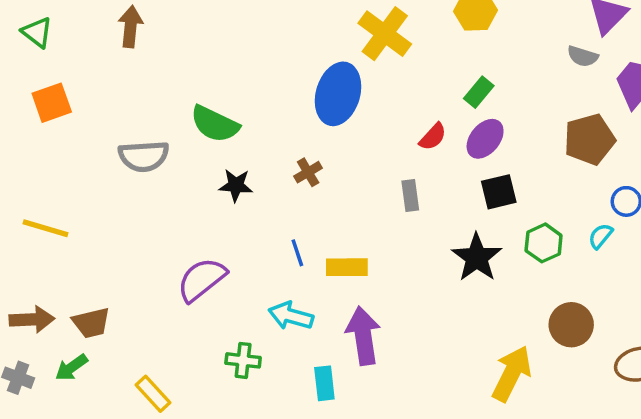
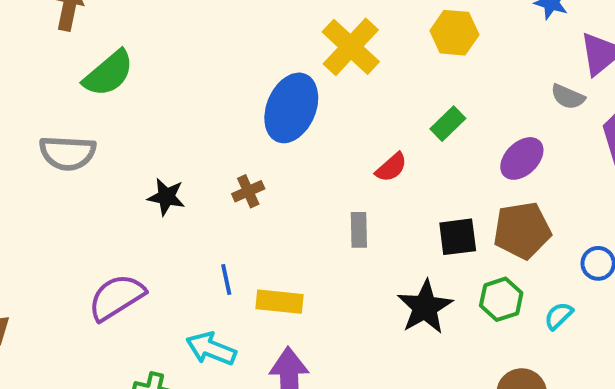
green semicircle: (215, 124) -> (108, 73), moved, turned -72
purple ellipse: (485, 139) -> (522, 158), moved
brown pentagon: (589, 139) -> (522, 230), moved
cyan semicircle: (601, 236) -> (559, 316), moved

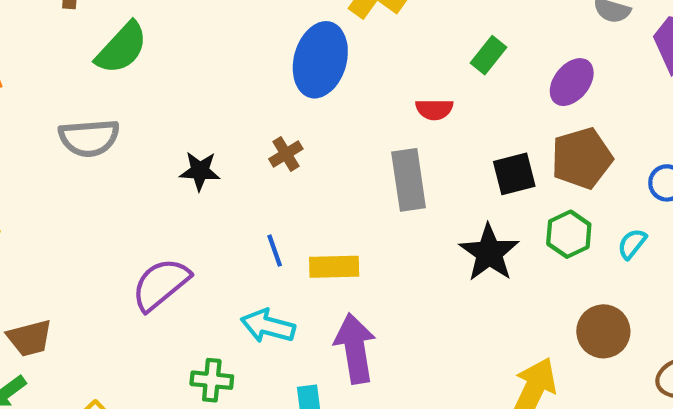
red semicircle: (391, 167) -> (434, 109), turned 48
gray rectangle: (359, 230) -> (409, 180), size x1.6

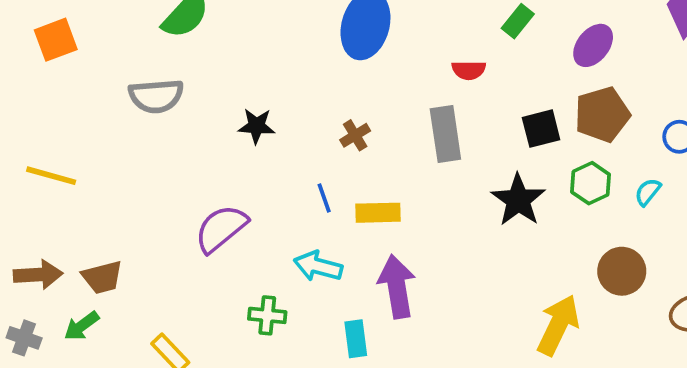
brown cross: (286, 154) -> (355, 135), moved

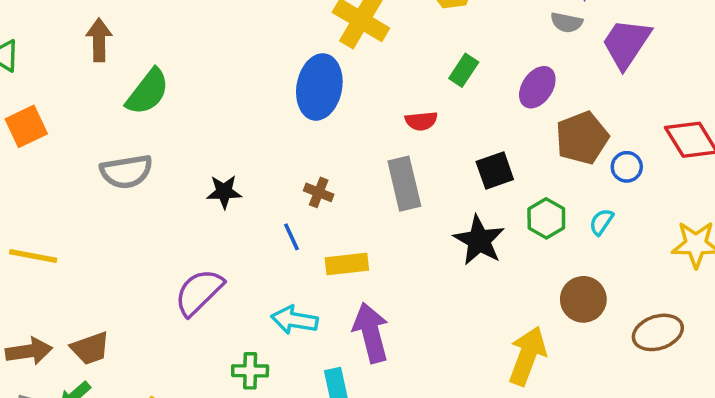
brown pentagon: (602, 114) -> (582, 138), moved
brown cross: (355, 135) -> (319, 192), turned -32
blue line: (324, 198) -> (291, 237), moved

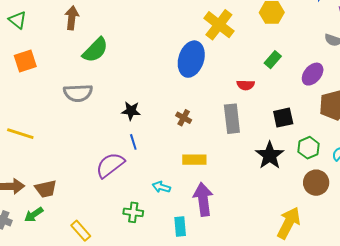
blue line: (291, 237) -> (133, 142), moved
brown circle: (583, 299) -> (316, 183), moved
cyan arrow: (294, 320) -> (161, 187), size x0.7

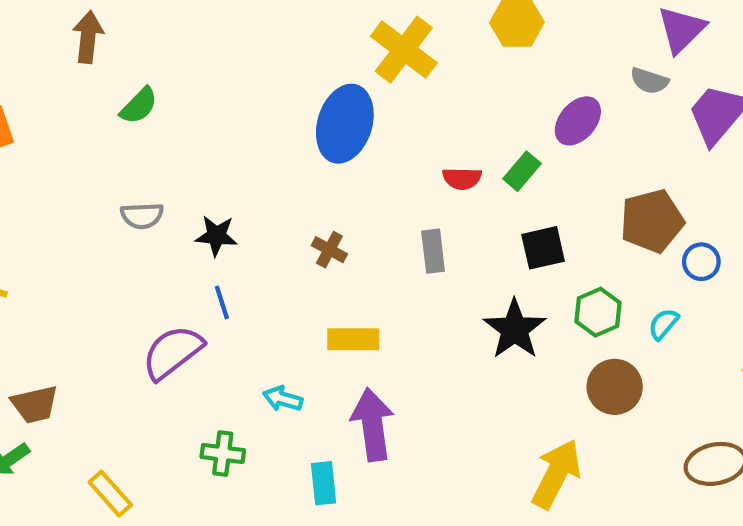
green semicircle: (95, 50) -> (139, 106), size x0.7
green rectangle: (273, 60) -> (522, 171), moved
purple ellipse: (313, 74) -> (578, 121), moved
gray semicircle: (78, 93) -> (142, 216), moved, size x0.7
gray rectangle: (232, 119) -> (433, 251), size x0.7

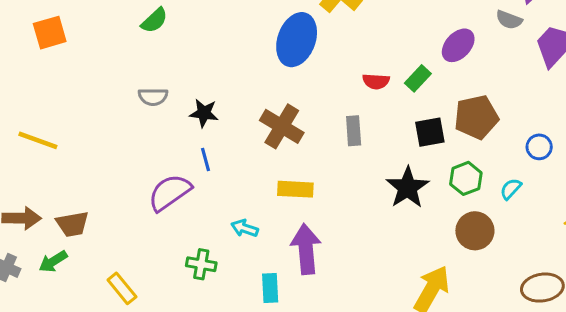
brown pentagon: (652, 221) -> (476, 117), moved
brown cross: (329, 250) -> (282, 126), size x1.8

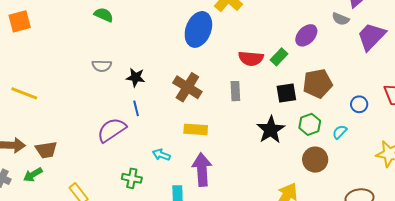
green semicircle: (154, 20) -> (104, 15), turned -114
orange square: (50, 33) -> (20, 21), moved
red semicircle: (376, 81) -> (251, 58), size x1.4

